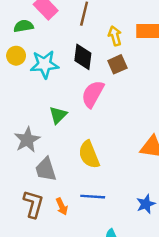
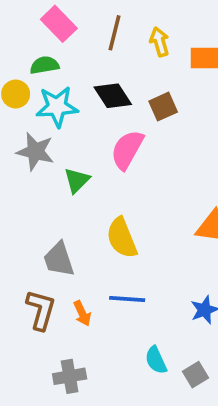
green semicircle: (23, 26) -> (44, 65), moved
yellow arrow: (115, 36) -> (160, 42), moved
black diamond: (83, 57) -> (113, 96), turned -40
gray star: (27, 140) -> (35, 152), moved, turned -30

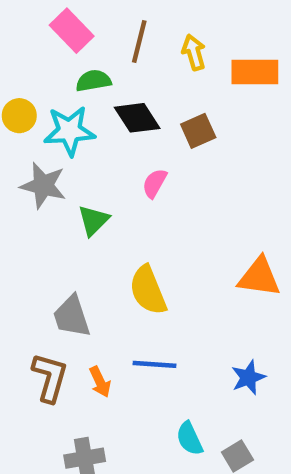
green semicircle: (44, 65) -> (93, 81), moved
pink semicircle: (127, 150) -> (155, 183), size x0.6

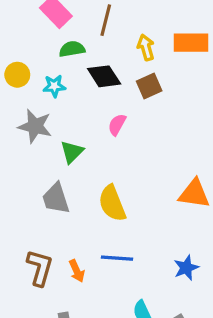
yellow arrow: (194, 52) -> (146, 47), moved
cyan star: (69, 131) -> (54, 86), size x0.6
gray trapezoid: (72, 316) -> (56, 199), moved

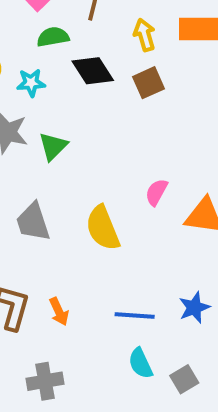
pink semicircle: (117, 125) -> (156, 192), moved
green triangle: (72, 152) -> (53, 146), moved
blue line: (117, 258) -> (135, 316), moved

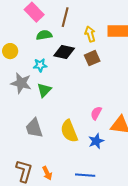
black diamond: (93, 71) -> (64, 52), turned -45
cyan star: (31, 83) -> (40, 65), moved
blue star: (194, 308) -> (96, 141), moved

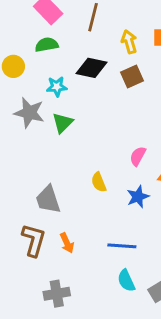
green semicircle: (44, 35) -> (47, 45), moved
gray trapezoid: (34, 128) -> (48, 200), moved
yellow semicircle: (69, 131) -> (99, 182), size x0.6

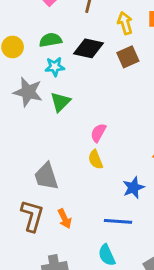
green semicircle: (47, 45) -> (51, 40), moved
pink semicircle: (138, 156) -> (98, 133), moved
blue star: (138, 197) -> (133, 188), moved
cyan semicircle: (126, 281) -> (107, 255), moved

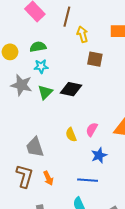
yellow arrow: (125, 23) -> (82, 34), moved
black diamond: (88, 48) -> (71, 89), moved
brown square: (128, 57) -> (95, 59), turned 35
pink semicircle: (98, 133) -> (92, 129), moved

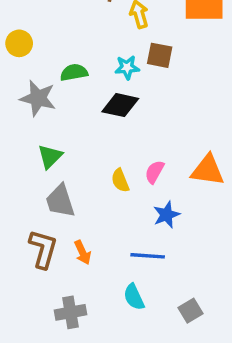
green semicircle: (38, 47) -> (74, 72), moved
cyan star: (41, 66) -> (127, 67), moved
green triangle: (45, 92) -> (50, 156), moved

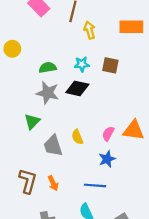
brown square: (160, 55) -> (110, 65), moved
gray star: (38, 98) -> (48, 93), moved
pink semicircle: (154, 172) -> (108, 134), moved
gray trapezoid: (60, 201) -> (53, 146), moved

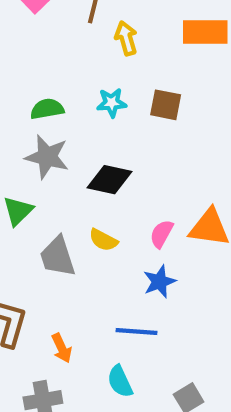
black diamond: (77, 88) -> (110, 180), moved
yellow semicircle: (77, 137) -> (103, 240), turned -40
orange arrow: (53, 183) -> (62, 348), moved

